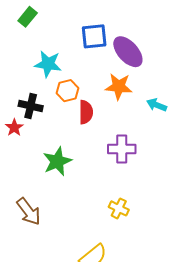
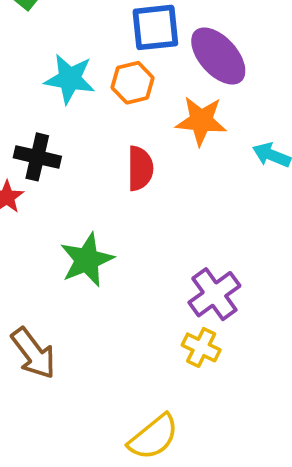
orange hexagon: (67, 91) -> (133, 83), moved
purple cross: (122, 149) -> (214, 294), moved, turned -36

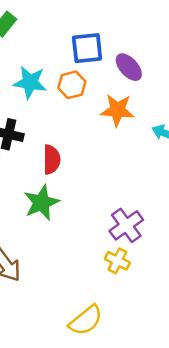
purple ellipse: (218, 56) -> (129, 67), size x0.7
red semicircle: (140, 168) -> (52, 160), moved

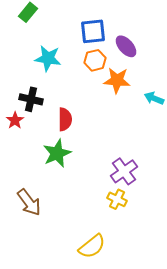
orange hexagon: (72, 85) -> (95, 60), moved

